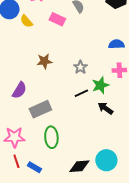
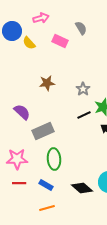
purple semicircle: (19, 90) -> (22, 112), turned -78
red line: (16, 161) -> (19, 183), turned -72
black diamond: (79, 166) -> (82, 188), turned 45
blue rectangle: (34, 167) -> (46, 185), moved

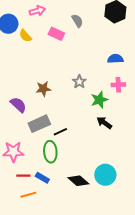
brown star: (47, 83) -> (43, 89), moved
black line: (84, 115) -> (60, 132), moved
red line: (19, 183) -> (23, 176), moved
orange line: (47, 208) -> (28, 195), moved

